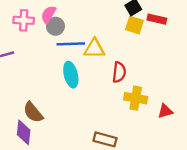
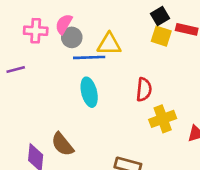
yellow triangle: (94, 49) -> (109, 44), moved
yellow cross: (136, 98) -> (163, 119), turned -30
brown semicircle: (33, 112) -> (62, 144), moved

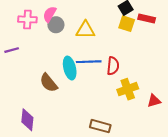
blue line: (89, 57) -> (89, 62), moved
brown semicircle: (62, 144) -> (49, 83), moved

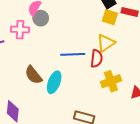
pink cross: (27, 19) -> (20, 30), moved
yellow triangle: (85, 30) -> (106, 43), moved, turned -36
cyan ellipse: (70, 68) -> (54, 82), moved, turned 35

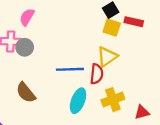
gray circle: (41, 18) -> (25, 47), moved
cyan ellipse: (54, 82) -> (78, 101), moved

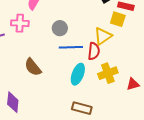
yellow square: (112, 28) -> (118, 19), moved
gray circle: (25, 47) -> (60, 28), moved

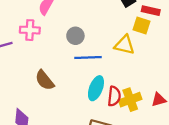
yellow triangle: (103, 36) -> (124, 45), turned 48
red semicircle: (94, 51) -> (114, 96), moved
yellow cross: (108, 73) -> (130, 100), moved

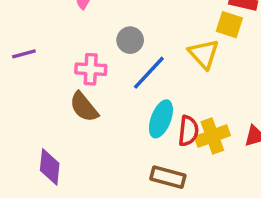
pink cross: (30, 30) -> (91, 69), moved
yellow triangle: (124, 45) -> (204, 54), turned 35
blue line: (88, 57) -> (149, 73), turned -45

